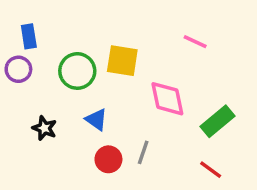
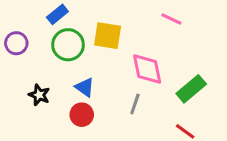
blue rectangle: (29, 36) -> (57, 14), moved, turned 60
gray line: (143, 152) -> (135, 104), moved
red circle: (108, 159) -> (82, 115), moved

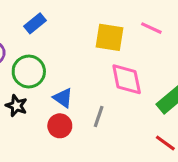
yellow square: (108, 36) -> (109, 37), moved
green circle: (68, 45) -> (29, 72), moved
gray line: (135, 104) -> (99, 117), moved

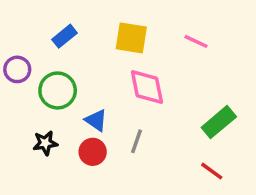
yellow square: (109, 37) -> (131, 38), moved
pink diamond: (127, 79) -> (147, 87), moved
black star: (16, 106) -> (45, 143), moved, turned -30

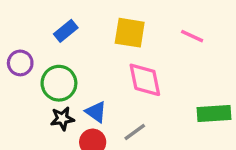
green rectangle: (219, 122) -> (214, 114), turned 36
gray line: (136, 141) -> (135, 132), turned 35
black star: (45, 143) -> (62, 119), moved

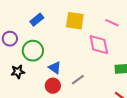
pink diamond: (145, 80) -> (99, 45), moved
black star: (62, 119) -> (18, 72), moved

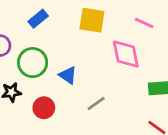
blue triangle: (55, 68) -> (68, 75), moved
red circle: (53, 86) -> (44, 108), moved

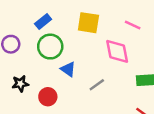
green circle: (33, 63) -> (50, 47), moved
gray line: (96, 104) -> (97, 85), moved

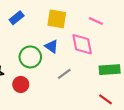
green circle: (50, 47) -> (30, 57), moved
blue triangle: (68, 69) -> (51, 46), moved

